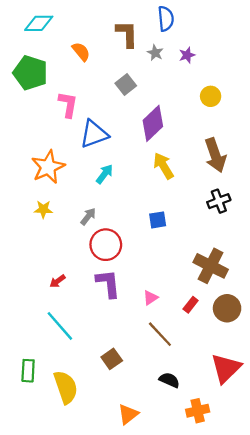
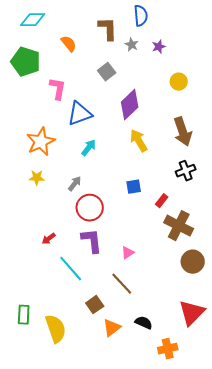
red rectangle: (191, 305) -> (162, 201), moved
cyan line: (60, 326) -> (71, 269), moved
brown line: (160, 334) -> (122, 284), moved
orange triangle: (128, 414) -> (112, 328), moved

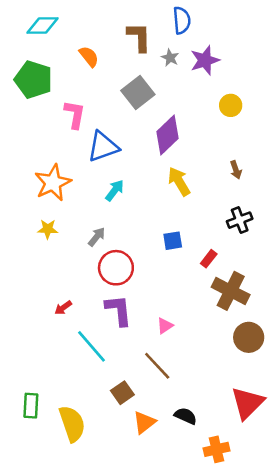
purple star: (159, 47) -> (205, 60), size x1.6
gray square: (107, 72) -> (138, 93), size x1.4
brown arrow: (183, 132) -> (236, 170), size x0.5

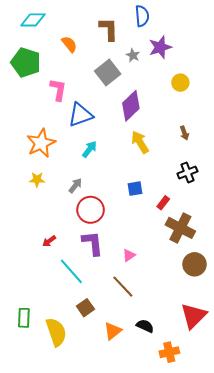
gray star: (170, 58) -> (133, 55), moved
brown square: (122, 393) -> (85, 308), moved

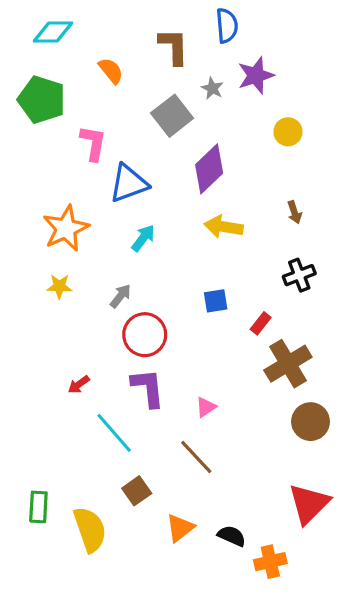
yellow arrow: (140, 142) -> (224, 227), turned -50
brown cross: (180, 228) -> (288, 364), turned 32
black semicircle: (145, 326) -> (232, 536), moved

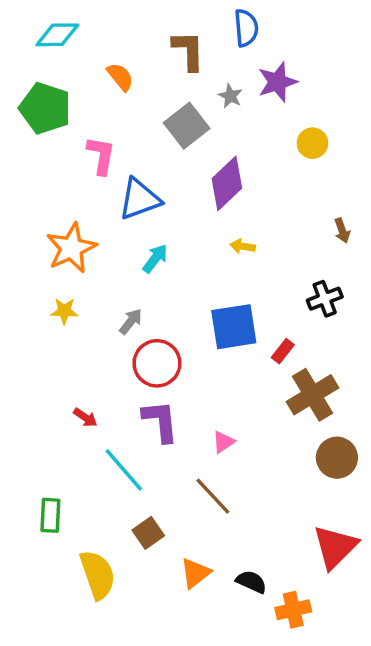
brown arrow: (294, 212) -> (342, 231), moved
yellow arrow: (224, 227) -> (243, 246), size x0.6
blue square: (216, 301) -> (234, 327), size x1.8
red arrow: (79, 385) -> (85, 417), turned -110
green rectangle: (38, 507) -> (50, 515), moved

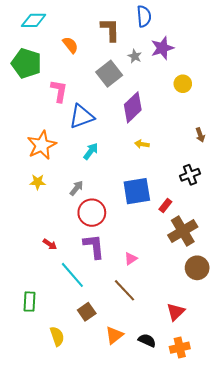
red triangle: (335, 547) -> (176, 312), moved, size x0.7
yellow semicircle: (98, 575) -> (57, 336), size x0.7
orange cross: (293, 610) -> (180, 348), moved

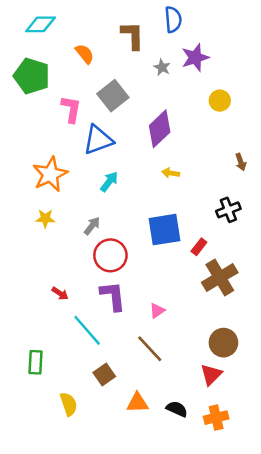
gray square: (109, 74) -> (113, 96), moved
brown circle: (197, 268) -> (223, 343), moved
orange triangle: (114, 335) -> (137, 403), turned 36

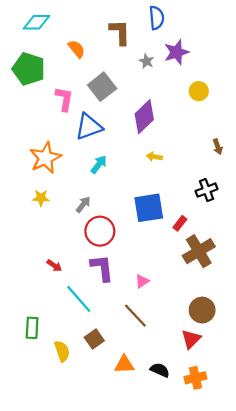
yellow semicircle: (69, 404) -> (62, 351), moved

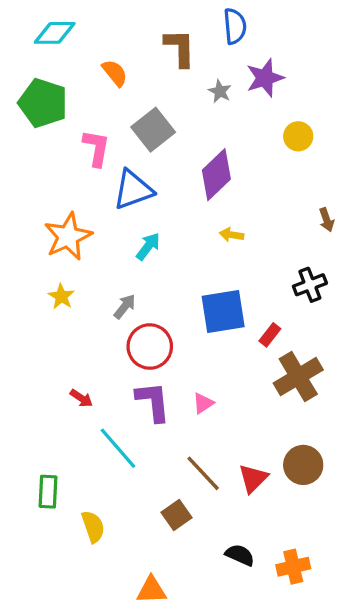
yellow star: (41, 198) -> (61, 296), turned 30
pink triangle: (142, 281) -> (203, 403), moved
brown square: (94, 339) -> (176, 515), moved
red triangle: (191, 339) -> (253, 478), moved
orange triangle: (124, 365) -> (151, 590), moved

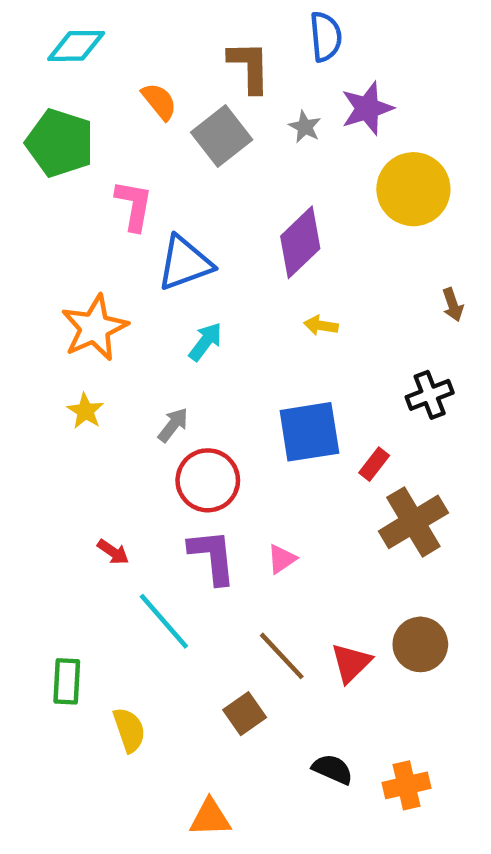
gray square: (153, 130) -> (222, 136), moved
yellow circle: (298, 136) -> (413, 189), size x1.8

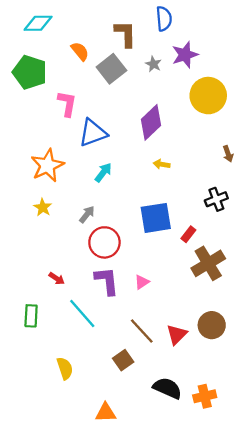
green rectangle: (67, 681) -> (31, 316), moved
black semicircle: (333, 769) -> (167, 388), size x1.4

